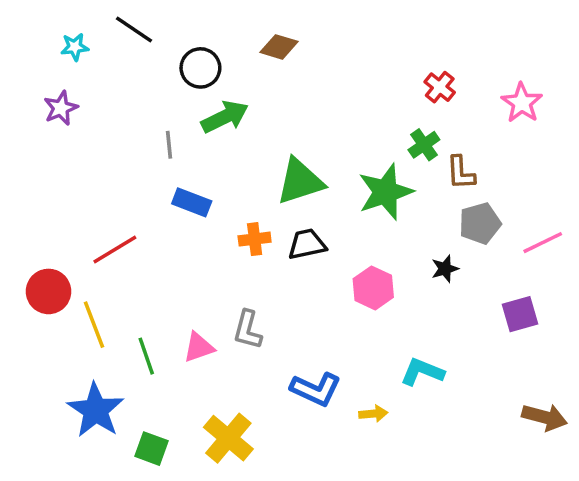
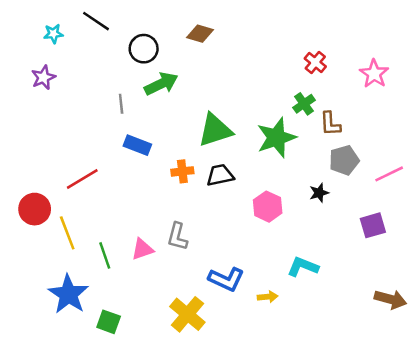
yellow cross: (228, 438) -> (187, 314), moved

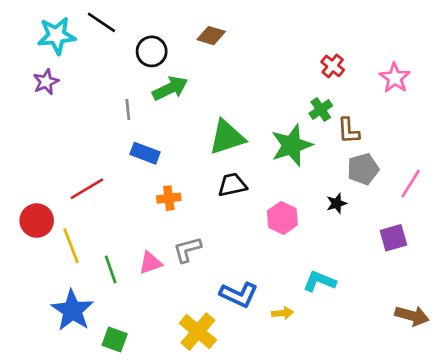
cyan star: (53, 34) -> (56, 36), size x1.8
orange cross: (182, 171) -> (169, 198), moved
pink line: (389, 174) -> (411, 184), turned -32
gray L-shape: (177, 237) -> (187, 250), turned 60

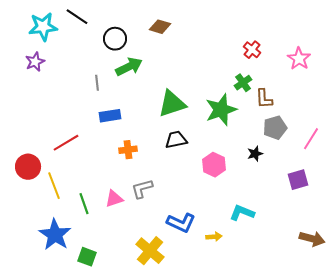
blue rectangle: (145, 153) -> (110, 116), turned -30

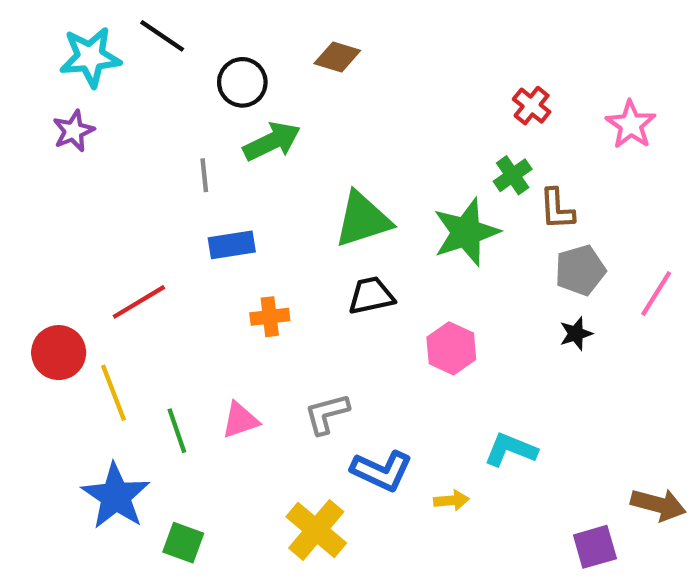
black star: (255, 154) -> (576, 334), moved
purple square: (298, 180) -> (595, 547), moved
gray L-shape: (142, 189) -> (327, 414), moved

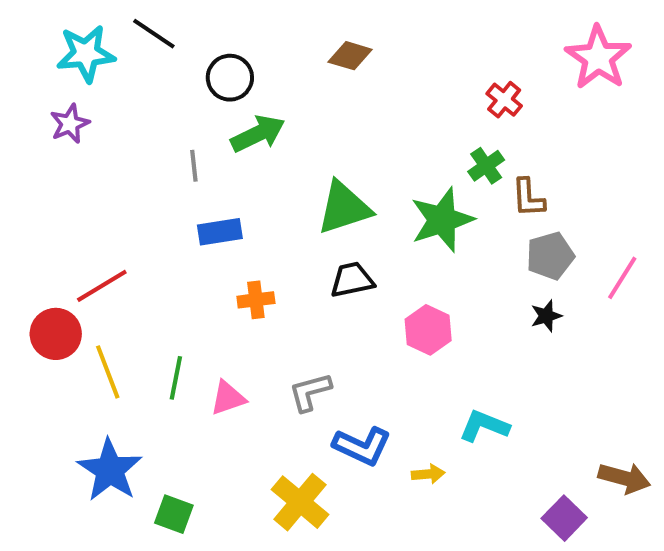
brown diamond: (337, 57) -> (350, 56), moved
pink star: (631, 125) -> (598, 58), moved, size x1.4
red line: (139, 302) -> (102, 286), moved
green line: (177, 431) -> (176, 378), moved, turned 30
purple square: (595, 547) -> (564, 518), turned -30

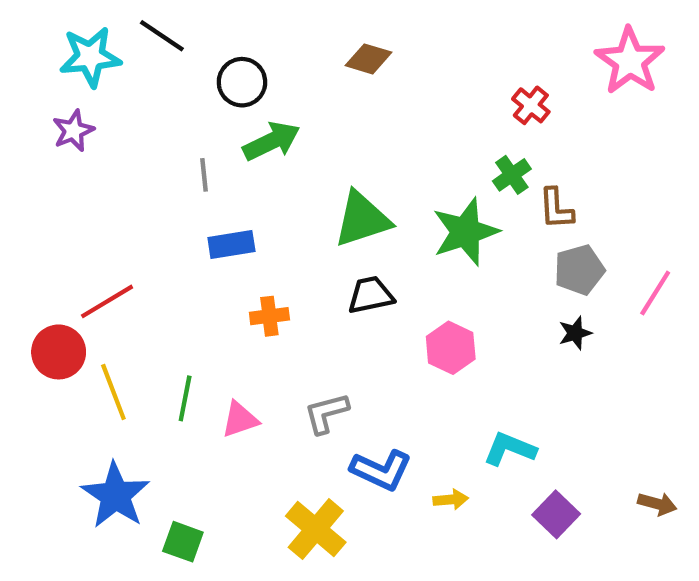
brown arrow: (624, 478) -> (657, 504), size x0.7
purple square: (564, 518) -> (556, 514), moved

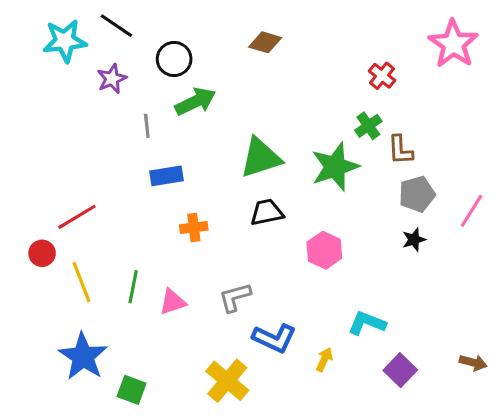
purple star: (73, 131) -> (112, 79), moved
red circle: (59, 352) -> (42, 253), size x0.7
yellow arrow: (451, 500) -> (324, 360), turned -60

